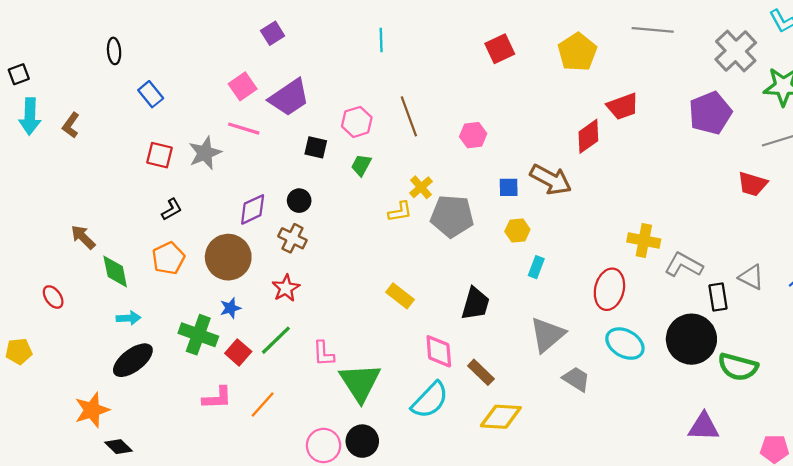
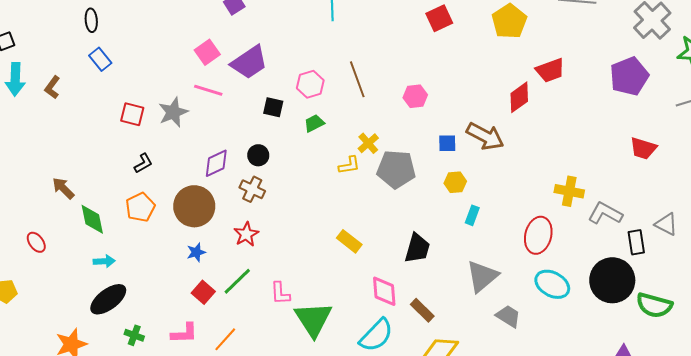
blue rectangle: (151, 94) -> (100, 59), moved
green trapezoid: (361, 165) -> (314, 123), turned 35
red trapezoid: (752, 184) -> (643, 148), moved
green cross: (198, 335) -> (134, 335), moved, size x0.6

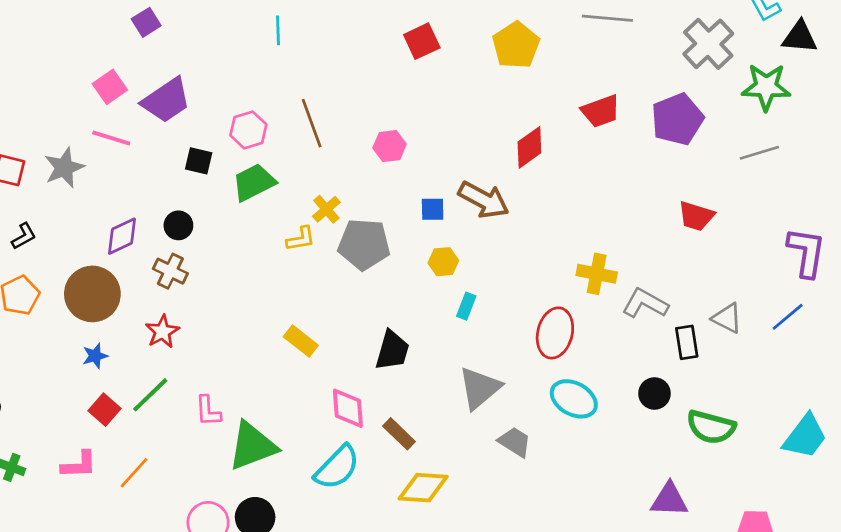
red trapezoid: (550, 70) -> (601, 111), moved
green trapezoid: (314, 123) -> (254, 182), size x1.6
black circle: (612, 280) -> (654, 393), size x0.5
green triangle: (313, 319) -> (252, 446), turned 42

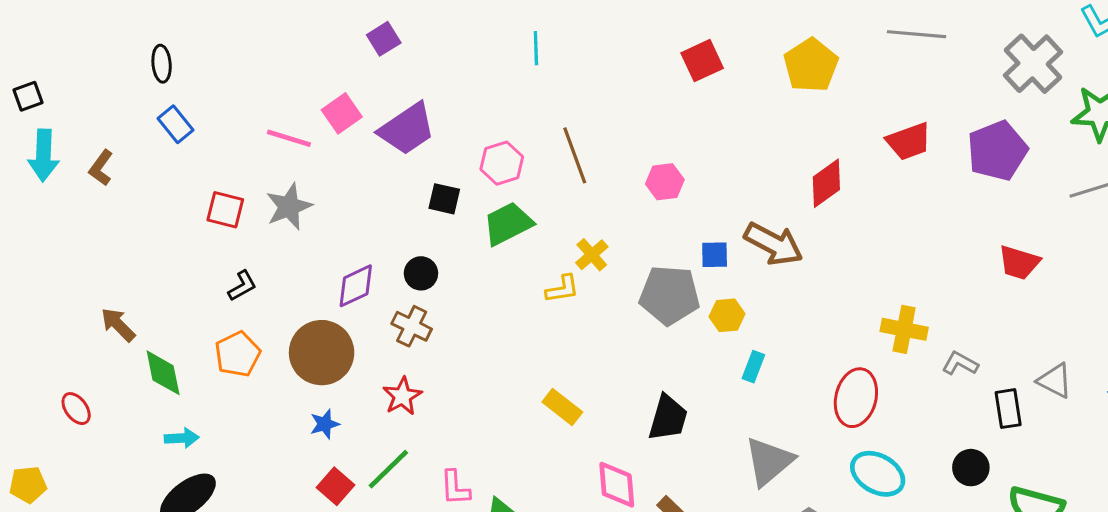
pink line: (111, 138) -> (289, 138), moved
gray pentagon: (364, 244) -> (670, 295), moved
gray L-shape: (645, 303) -> (960, 363), size x0.7

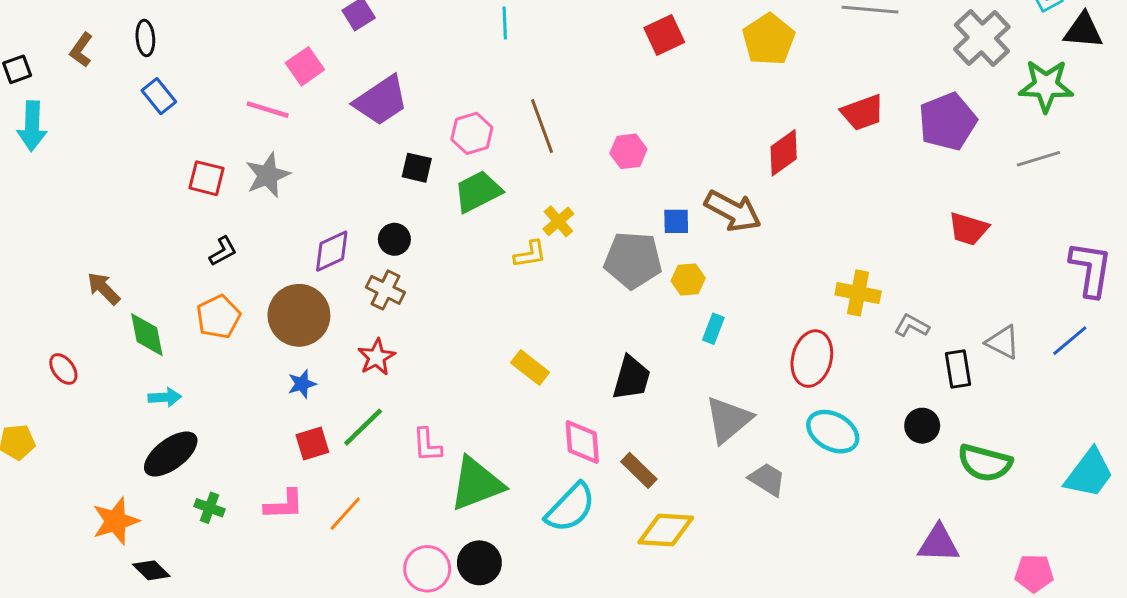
pink square: (342, 113) -> (305, 66), moved
brown L-shape: (101, 168) -> (81, 50), moved
red square: (336, 486) -> (312, 444), turned 32

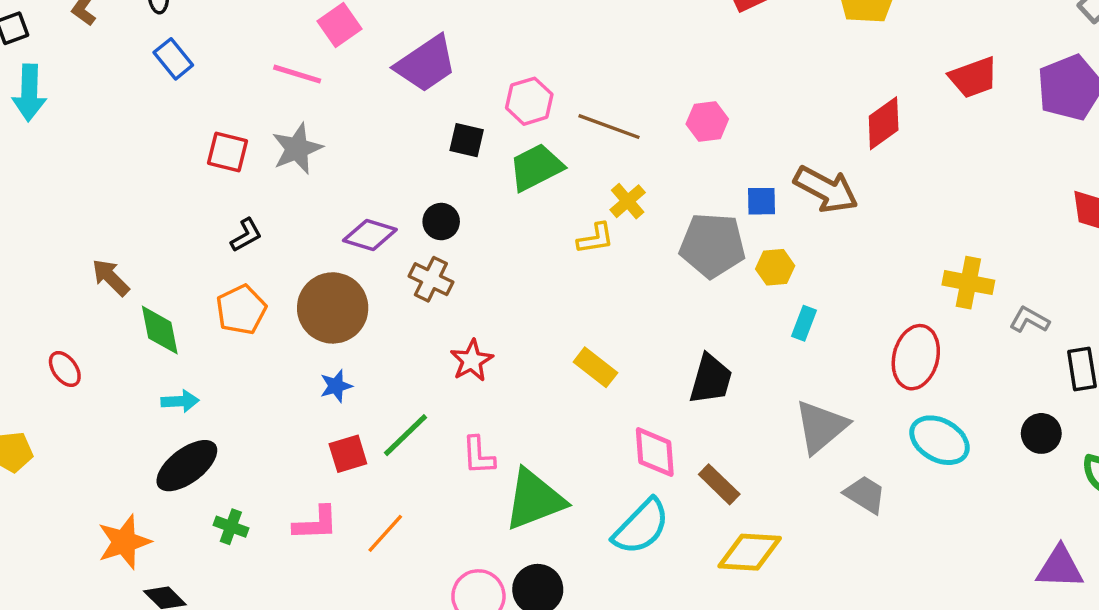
brown line: (542, 126) -> (609, 127), moved, turned -50
purple diamond: (332, 251) -> (370, 235), turned 42
red star: (376, 357) -> (472, 361), moved

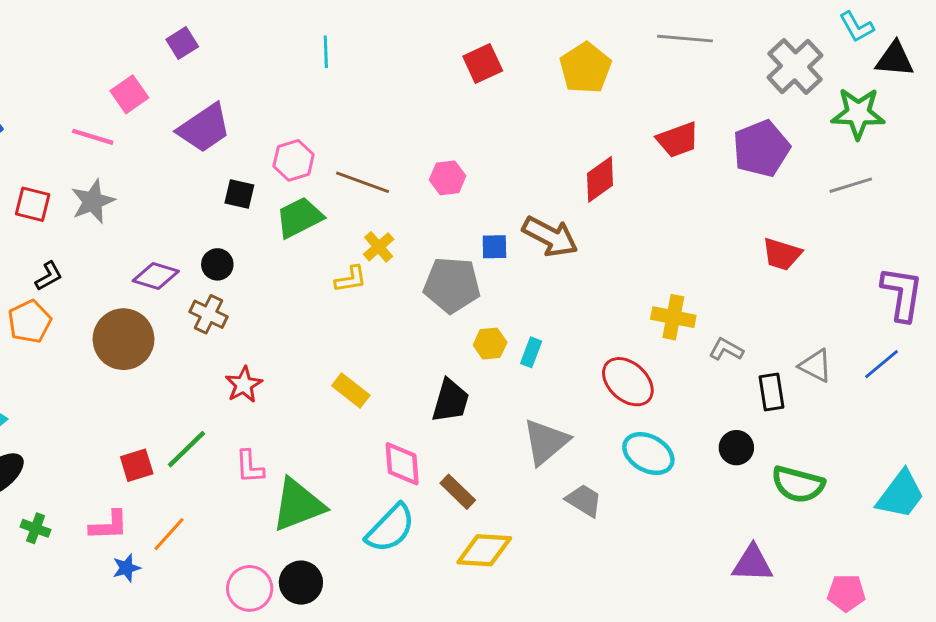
yellow hexagon: (775, 267) -> (490, 344), moved
orange pentagon: (241, 310) -> (30, 322), moved
red ellipse: (916, 357) -> (628, 382), turned -62
blue star: (336, 386) -> (126, 568), moved

